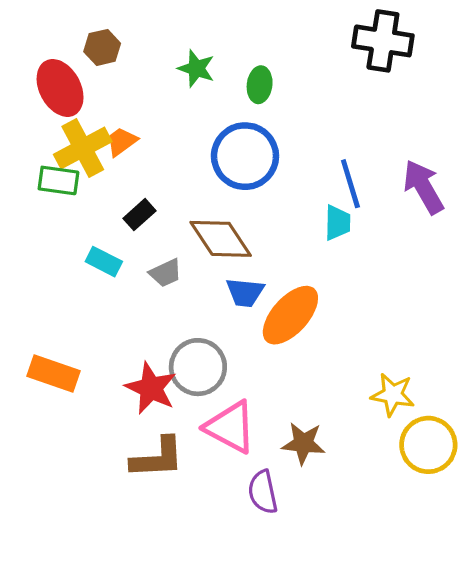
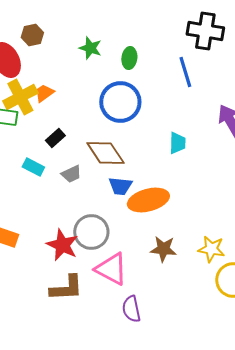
blue line: (350, 184) -> (185, 72), moved
orange ellipse: (290, 315) -> (148, 200), turned 33
brown star: (303, 443) -> (163, 249), moved

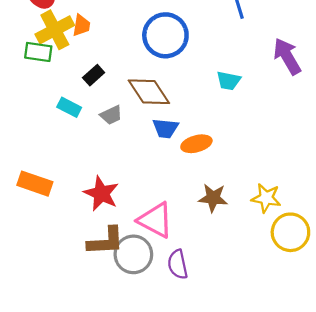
orange trapezoid: (44, 93) -> (81, 25), turned 135
cyan trapezoid: (177, 143) -> (229, 81), turned 100
orange ellipse: (148, 200) -> (196, 144), size x0.7
gray circle: (91, 232) -> (133, 254), moved

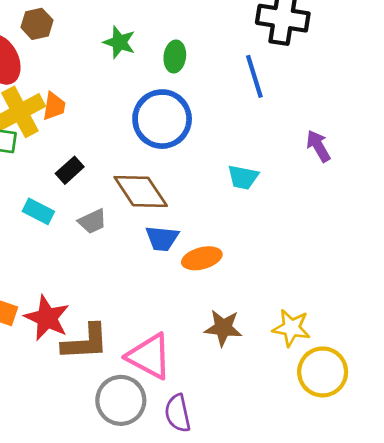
purple arrow: (287, 56) -> (318, 146), size x0.7
red star: (101, 194) -> (47, 318), moved
brown L-shape: (106, 241) -> (85, 342), moved

